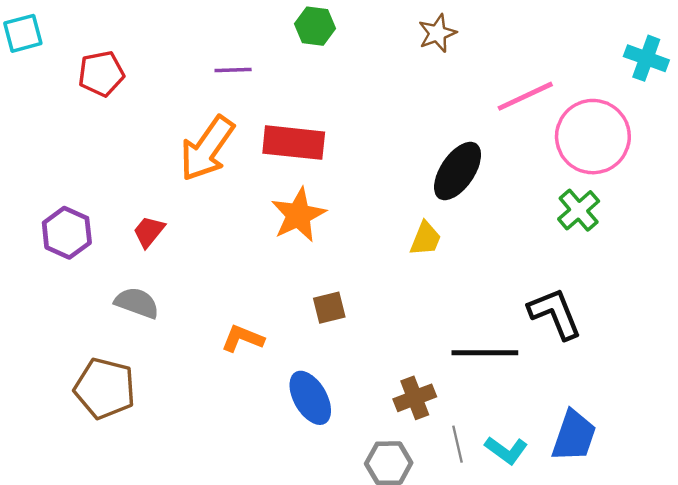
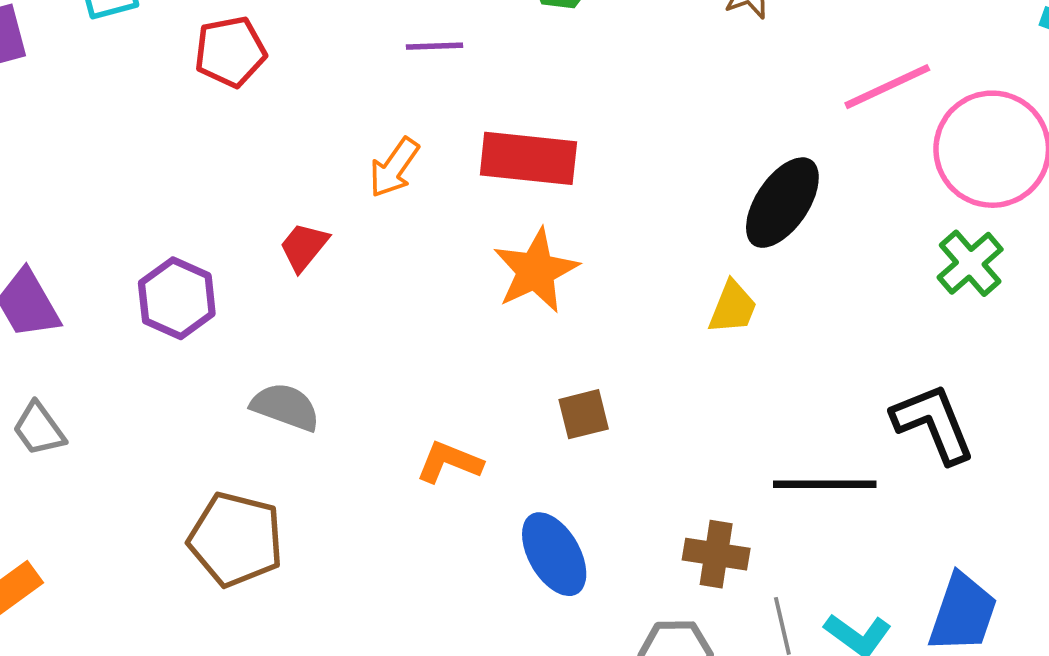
orange arrow: (207, 148) -> (394, 168), size x0.6
red trapezoid: (149, 232) -> (304, 247), moved
brown cross: (415, 398) -> (716, 554), turned 30

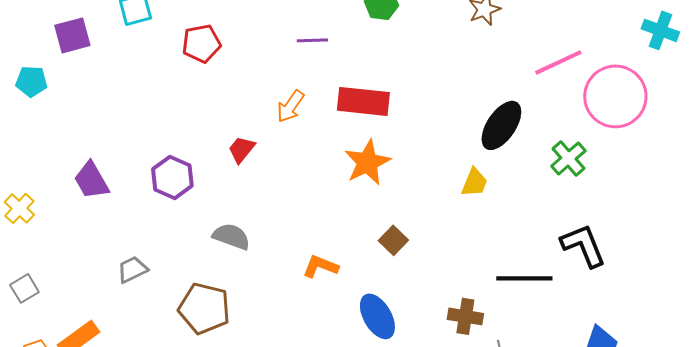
green cross: (970, 263) -> (568, 158), moved
brown square: (584, 414) -> (393, 240), turned -32
gray trapezoid: (39, 429) -> (132, 269), moved, turned 100

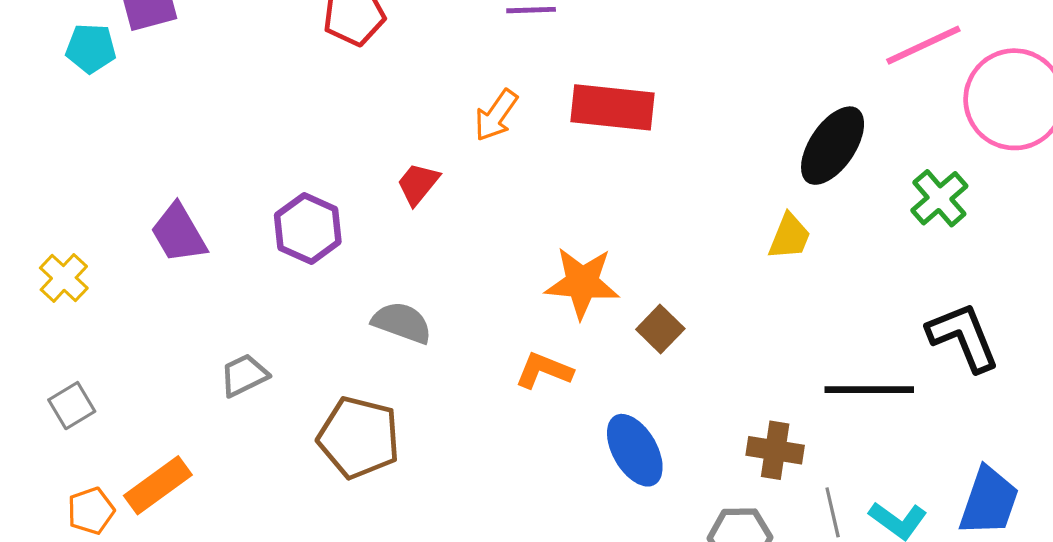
cyan pentagon: (31, 81) -> (91, 48), moved
orange star: (367, 162) -> (582, 283), moved, turned 30

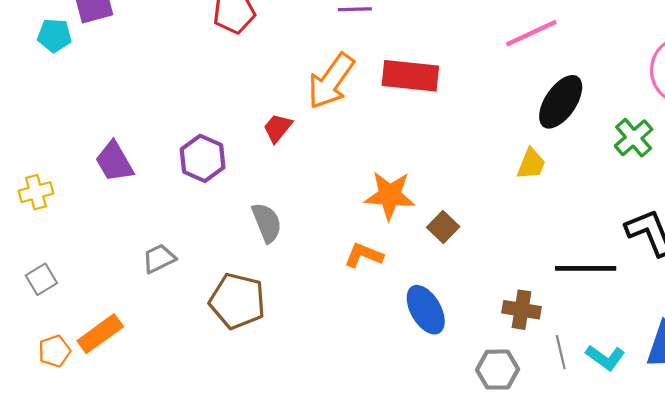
pink line: (923, 45) -> (531, 33), moved
orange arrow: (496, 115) -> (331, 81), size x1.6
yellow cross: (64, 278) -> (36, 192), turned 32
gray semicircle: (402, 323) -> (267, 223), turned 48

